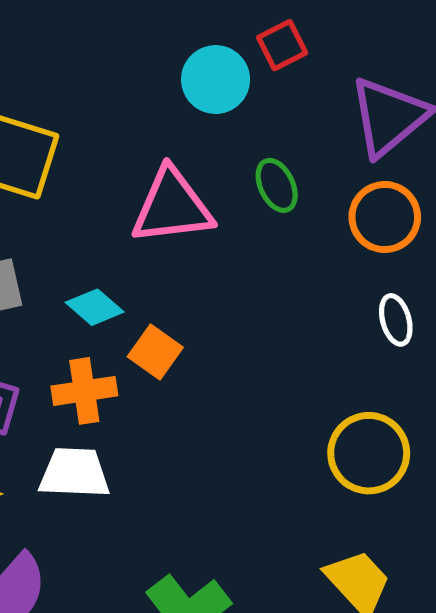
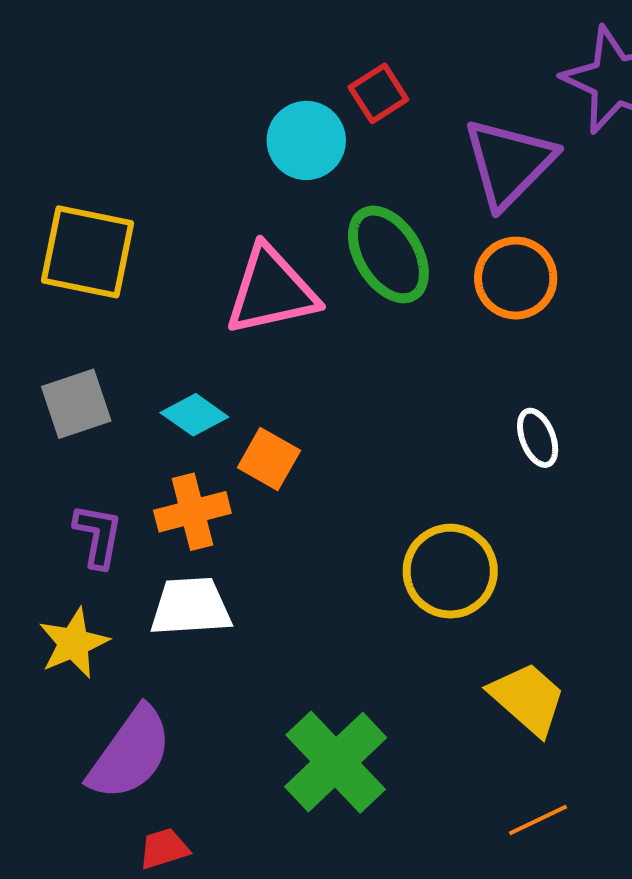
green ellipse: (277, 185) -> (388, 254), size x1.6
white ellipse: (396, 320) -> (538, 438), moved
yellow circle: (369, 453) -> (450, 571), moved

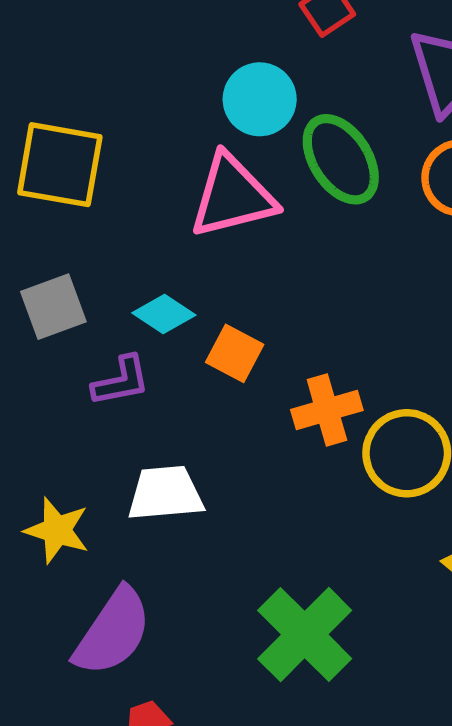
cyan circle: (306, 140) -> (260, 99), moved
orange cross: (192, 512) -> (327, 410), moved
purple L-shape: (98, 536) -> (121, 381), moved, turned 70
yellow star: (74, 643) -> (57, 530), turned -30

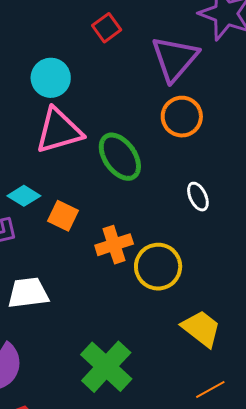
cyan circle: (260, 99) -> (51, 78), moved
green ellipse: (341, 159) -> (120, 157), moved

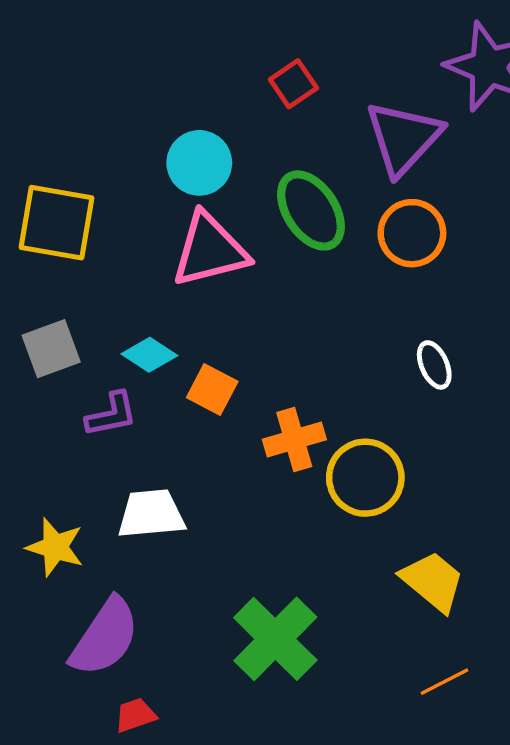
green ellipse: (120, 157) -> (311, 210), moved

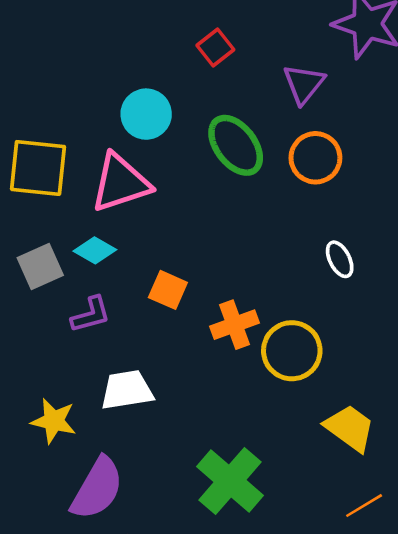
purple triangle: (403, 138) -> (304, 84), size x0.7
pink triangle: (210, 250) -> (120, 183), moved
cyan diamond: (149, 355) -> (95, 250), moved

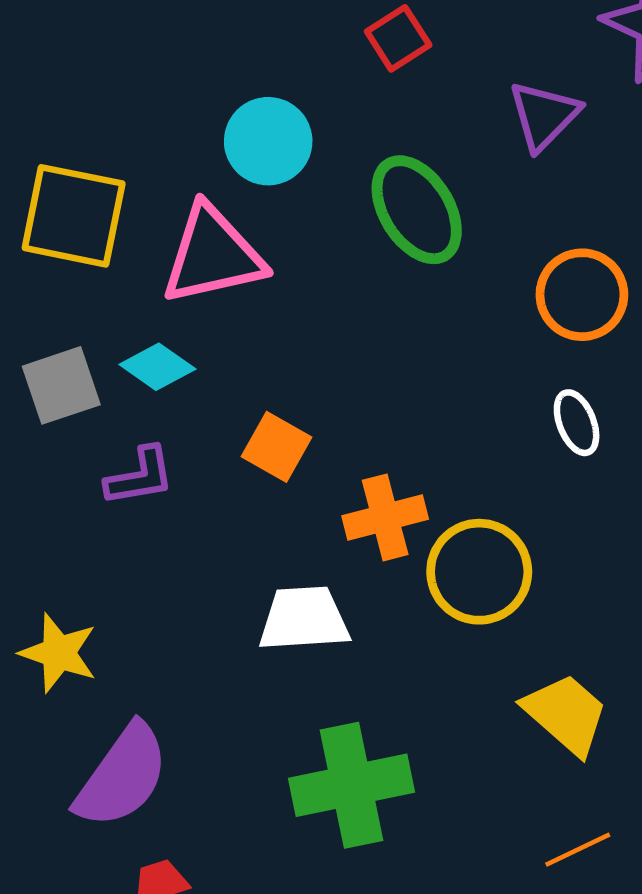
orange circle: (315, 158) -> (582, 295), moved
white trapezoid: (127, 390) -> (304, 619), moved
green cross: (230, 481) -> (352, 785), turned 32

